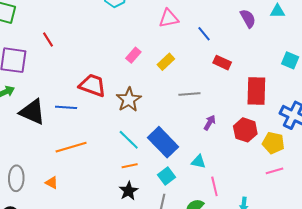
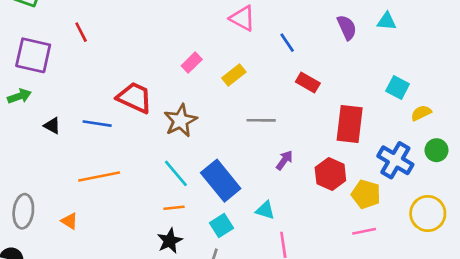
pink triangle: (169, 18) -> (242, 18), turned 35
black triangle: (32, 112) -> (52, 126), size x0.5

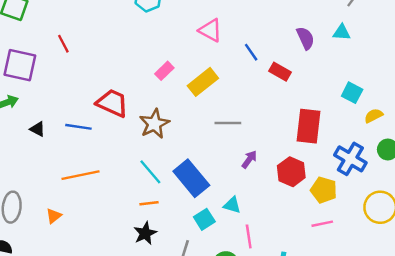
yellow rectangle: (234, 75) -> (203, 82), size x1.4
red rectangle: (308, 83) -> (280, 72), moved
orange triangle: (69, 221) -> (54, 216), turned 49
cyan square: (221, 226) -> (204, 219), moved

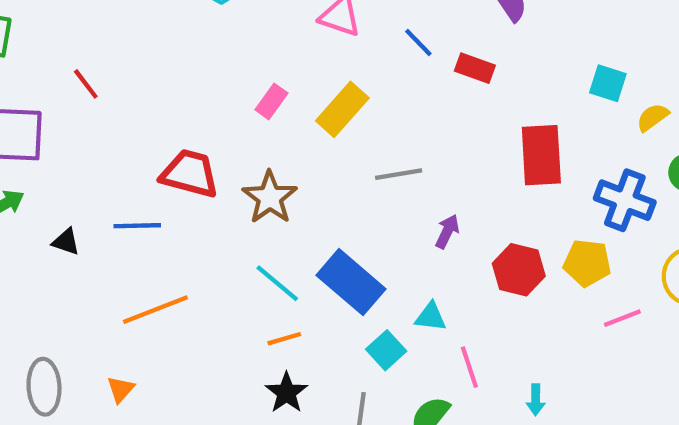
red hexagon: (291, 172) -> (519, 270), moved
pink line: (322, 224) -> (622, 318), moved

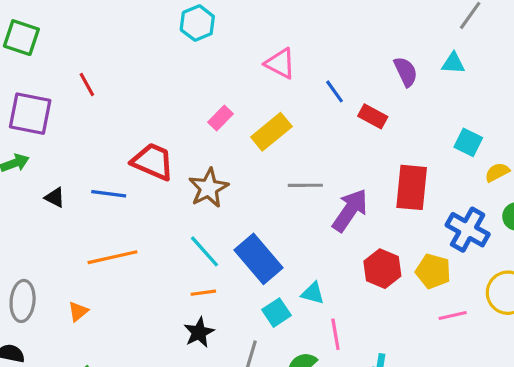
purple arrow: (447, 231) -> (350, 210), moved, size x1.8

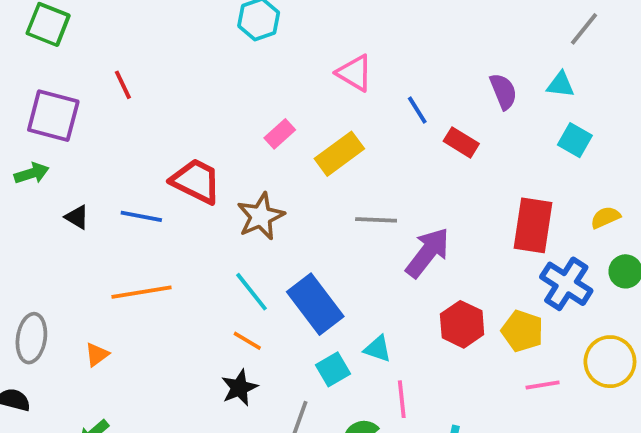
cyan square: (468, 142) -> (575, 140), moved
red rectangle: (412, 187) -> (533, 225), moved
orange line: (203, 293) -> (247, 341), turned 35

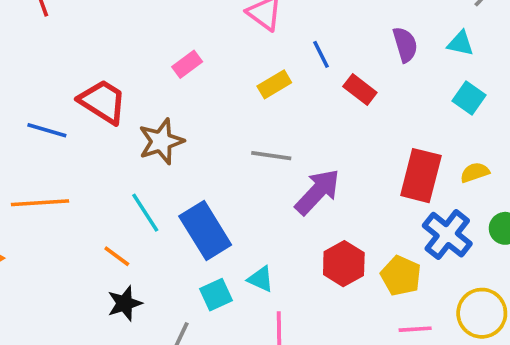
yellow rectangle: (339, 154) -> (274, 84), moved, size x0.7
yellow semicircle: (605, 217) -> (475, 172), moved
orange line: (247, 341) -> (117, 256), moved

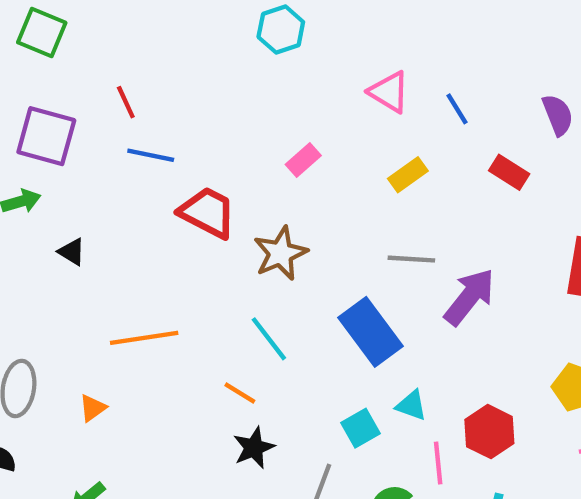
blue line: (321, 54) -> (457, 109), moved
blue line: (47, 130) -> (151, 155), moved
blue rectangle: (205, 231) -> (371, 332), moved
red hexagon: (344, 264) -> (489, 432), moved

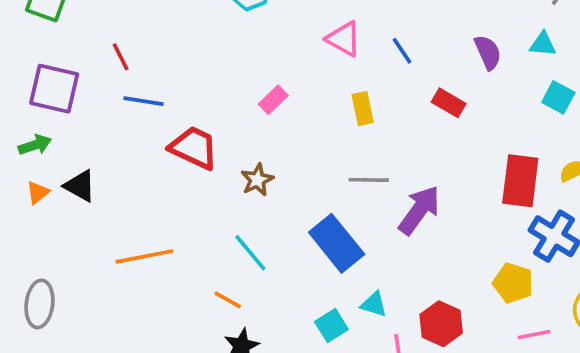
yellow rectangle: (408, 175) -> (363, 109), turned -64
black triangle: (72, 252) -> (80, 186), size x1.4
brown star: (280, 253) -> (257, 180), size x0.7
orange triangle: (93, 408) -> (38, 192), moved

